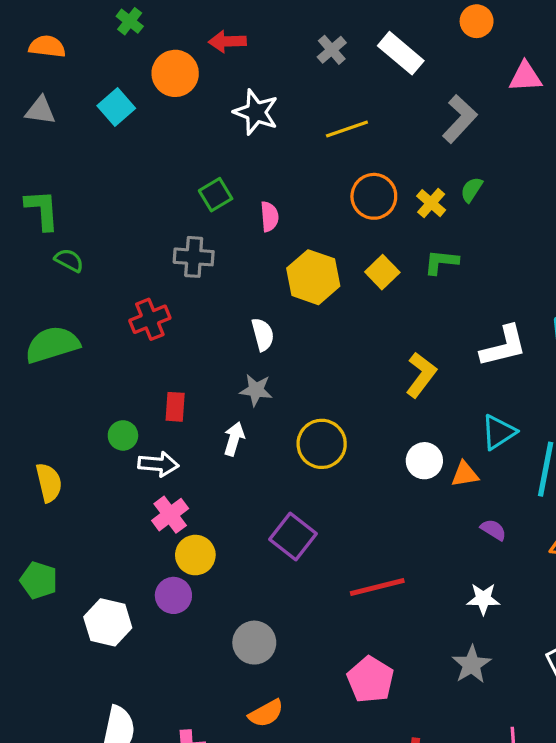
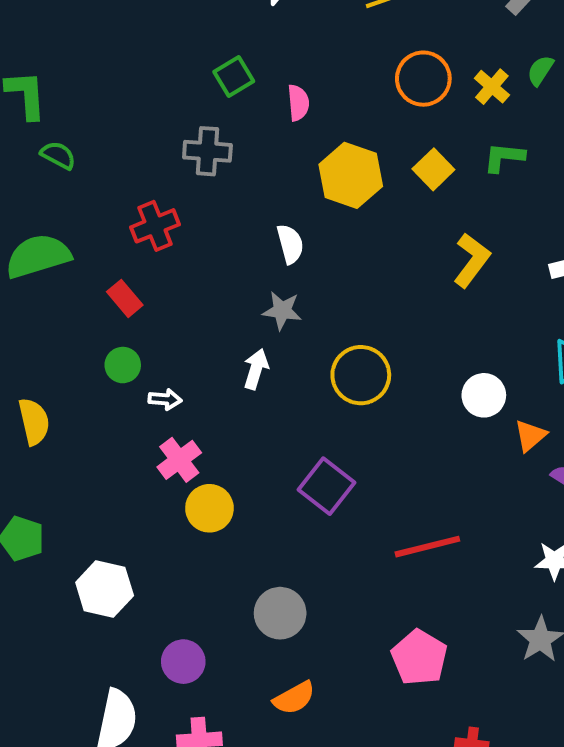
yellow L-shape: (421, 375) -> (472, 260), moved
red rectangle: (175, 407) -> (125, 298), moved, turned -44
white arrow: (158, 464) -> (165, 399), size x0.7
orange triangle: (465, 474) -> (530, 436), moved, turned -32
purple circle: (173, 595) -> (183, 662), moved

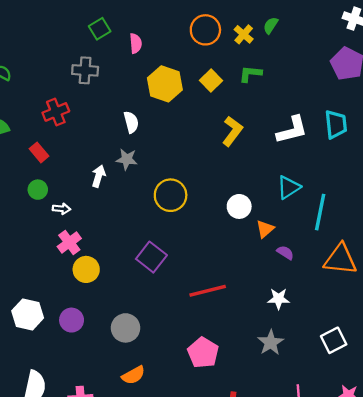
white arrow: (256, 369) -> (99, 176), moved
purple circle: (183, 662) -> (72, 320), moved

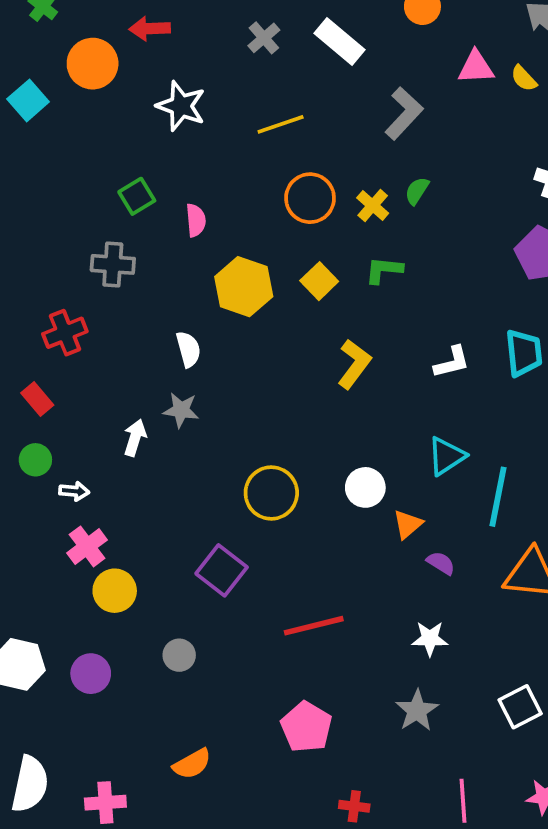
white L-shape: (292, 130) -> (452, 362), size x0.7
yellow circle: (171, 195) -> (271, 493), moved
gray circle: (126, 328) -> (179, 655), moved, size x0.7

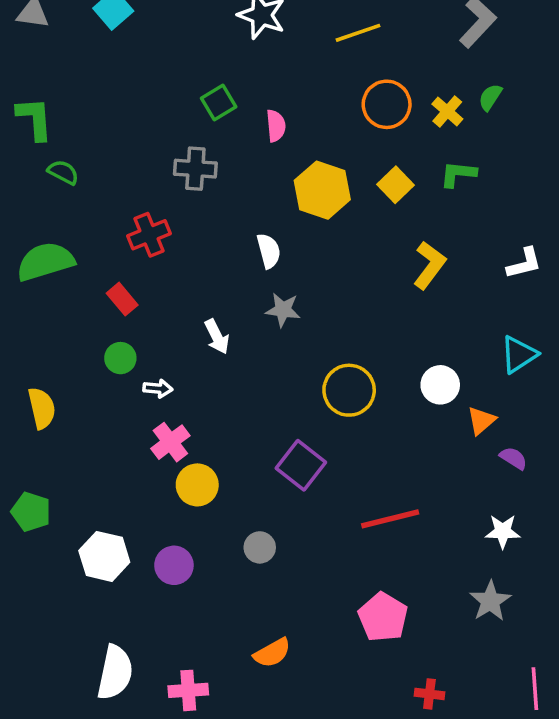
gray star: (181, 410) -> (283, 310), moved
white arrow: (135, 438) -> (217, 337), turned 136

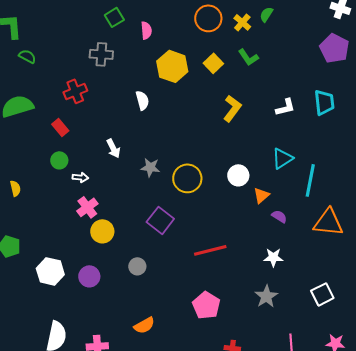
green L-shape: (458, 174) -> (248, 57), turned -130
gray star: (283, 310) -> (150, 167), moved
yellow semicircle: (42, 408) -> (15, 188), size x0.7

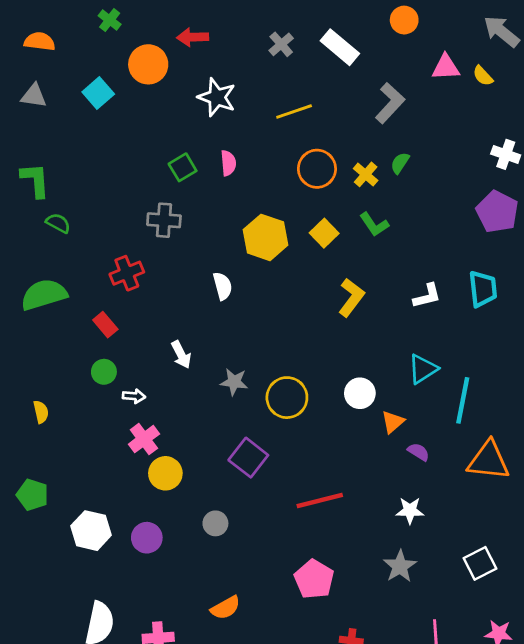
pink semicircle: (146, 30) -> (228, 163), moved

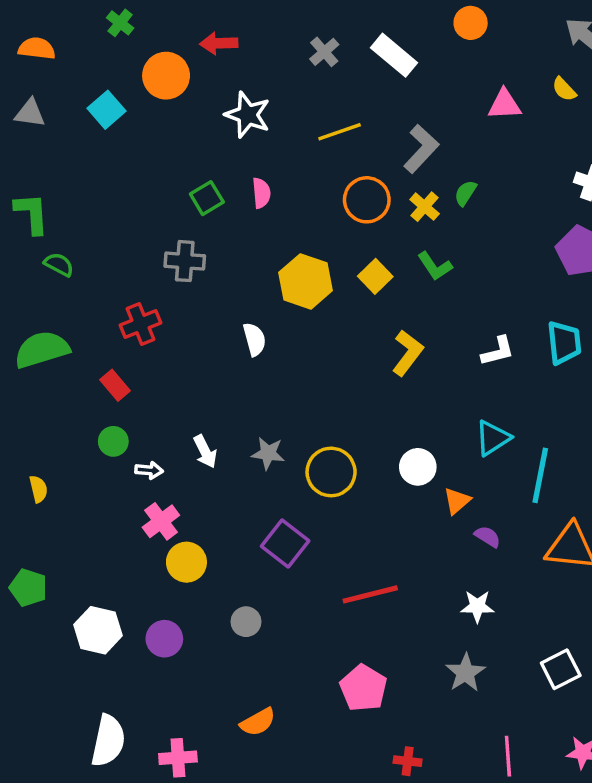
pink triangle: (446, 67) -> (505, 105), moved
gray L-shape: (390, 103) -> (421, 149), moved
white arrow: (181, 355) -> (205, 452), moved

